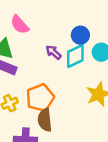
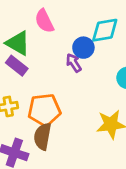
blue circle: (80, 35) -> (83, 48), moved
cyan diamond: (75, 56) -> (105, 30), moved

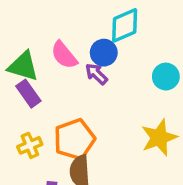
pink semicircle: (44, 21) -> (64, 55), moved
purple rectangle: (17, 66) -> (28, 94), turned 30

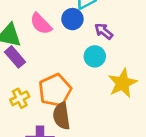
purple arrow: (96, 74) -> (104, 31), moved
cyan circle: (166, 77) -> (95, 56), moved

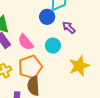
pink semicircle: (41, 24) -> (26, 42), moved
cyan circle: (95, 56) -> (53, 46), moved

